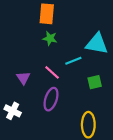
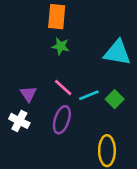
cyan line: (73, 61) -> (89, 95), moved
green square: (95, 82) -> (115, 99), turned -32
white cross: (13, 111) -> (19, 121), moved

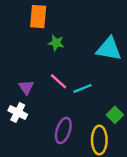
orange rectangle: (57, 17) -> (38, 17), moved
green square: (115, 99) -> (115, 115), moved
purple ellipse: (62, 120) -> (63, 130), moved

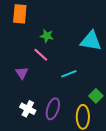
orange rectangle: (38, 17) -> (20, 14), moved
pink line: (59, 81) -> (41, 55), moved
white cross: (18, 112) -> (28, 109), moved

